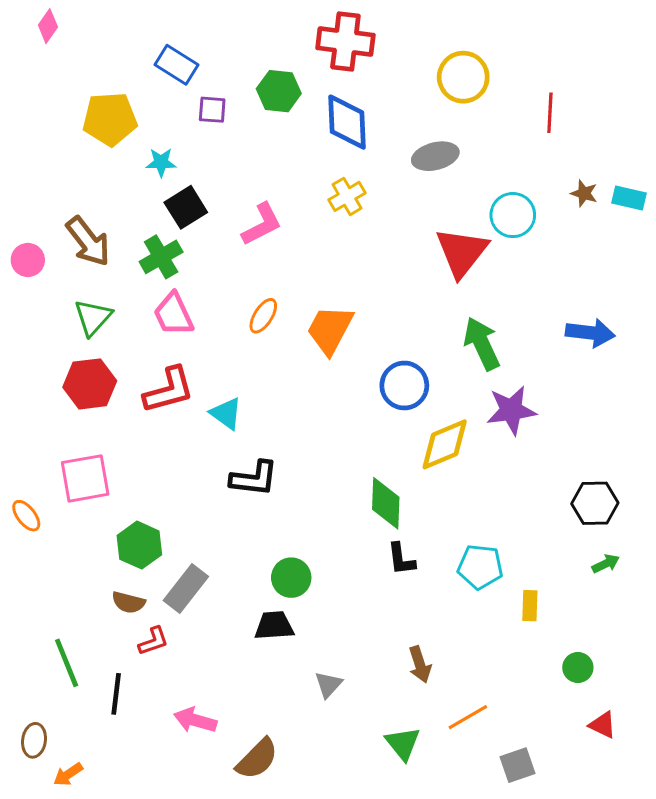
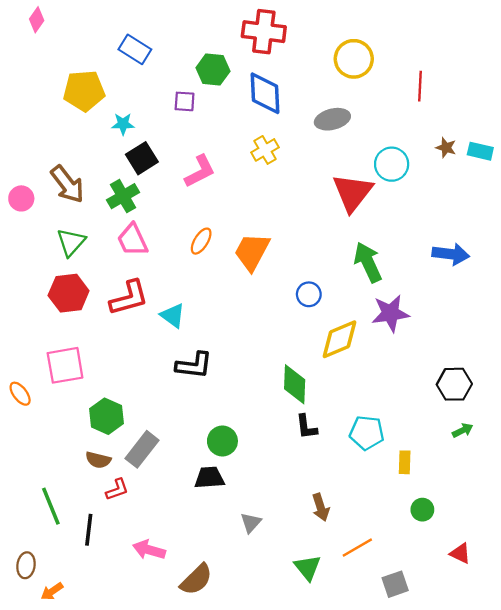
purple square: (212, 110) -> (185, 101), moved
blue circle: (404, 385) -> (309, 294), size x0.7
green circle: (578, 668) -> (422, 510), moved

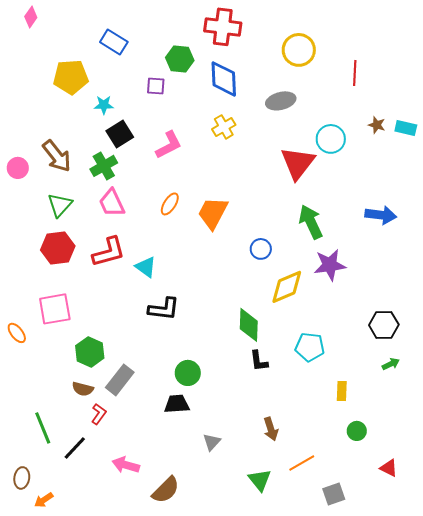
cyan pentagon: (367, 433) -> (310, 347), moved
red L-shape: (117, 490) -> (99, 414), turned -35
black line: (89, 530) -> (75, 448), turned 36

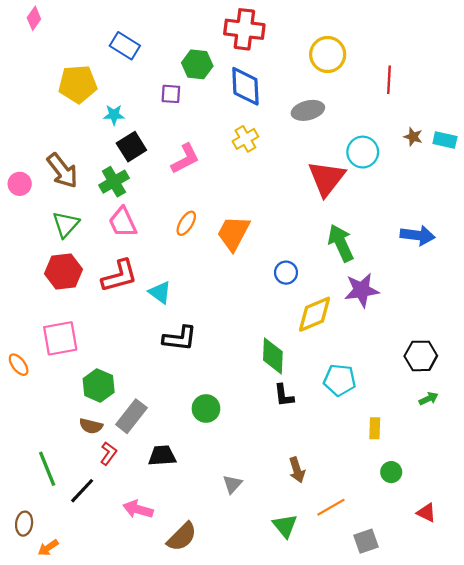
black trapezoid: (177, 404) -> (162, 456), moved

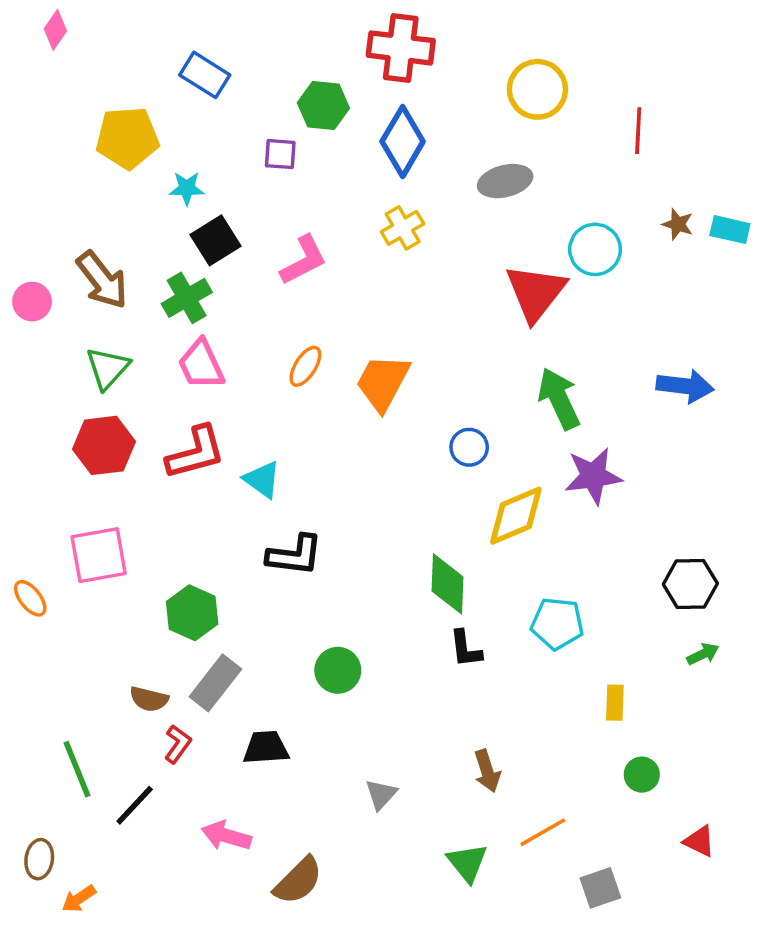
blue diamond: (245, 86) -> (403, 141), turned 33
green hexagon: (99, 385) -> (192, 613), moved

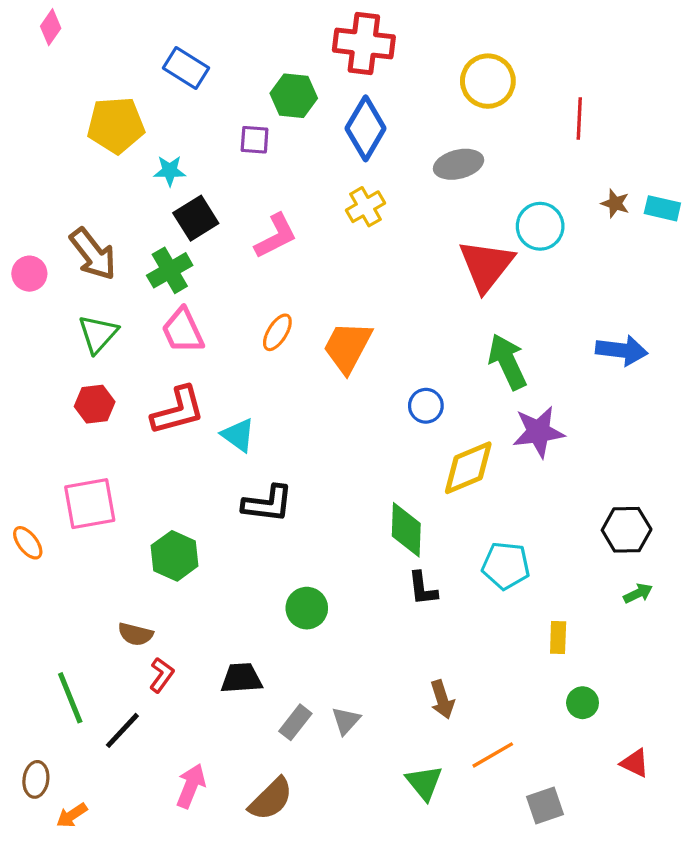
red hexagon: (104, 445) -> (95, 404), size x0.7
gray rectangle: (215, 683) -> (295, 722), moved, size x0.7
pink arrow: (226, 836) -> (191, 786), moved, turned 96

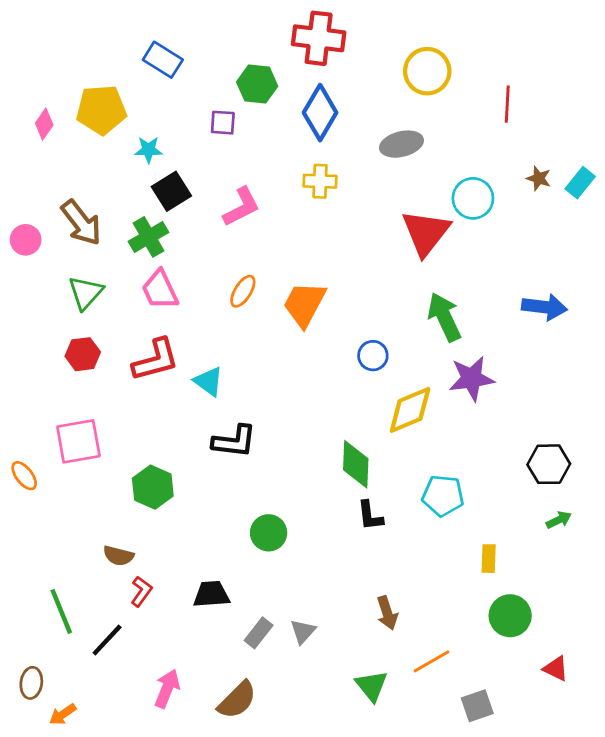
pink diamond: (51, 27) -> (44, 124), moved
yellow cross: (366, 207) -> (320, 181), turned 32
cyan rectangle: (662, 208) -> (580, 183), turned -64
green circle: (583, 703) -> (510, 616), size x1.5

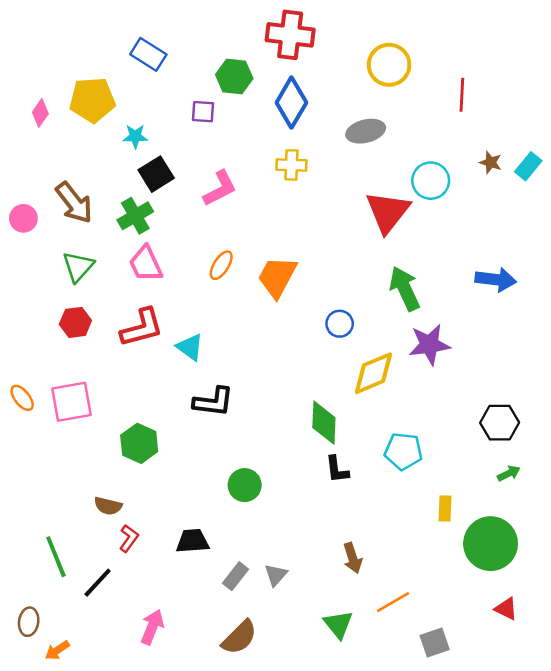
orange ellipse: (24, 476) -> (22, 398), moved
green circle: (510, 616) -> (491, 544), moved, size x1.4
brown semicircle: (237, 700) -> (239, 637), moved

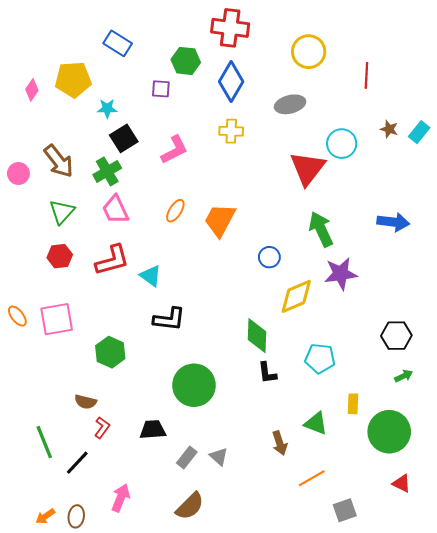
green circle: (245, 485) -> (194, 385), size x1.6
gray triangle: (276, 575) -> (219, 456), turned -30
brown ellipse: (29, 622) -> (76, 516), moved
green triangle: (338, 624) -> (316, 423), moved, turned -30

